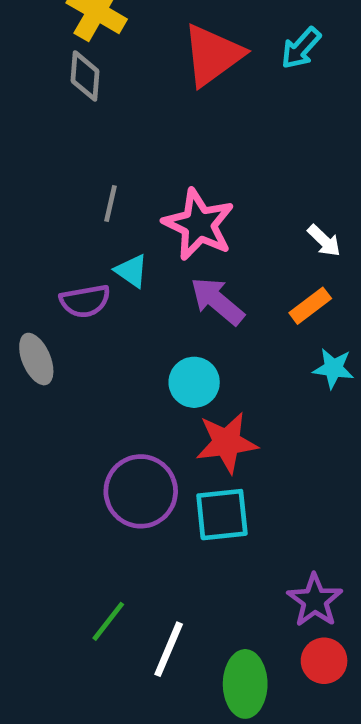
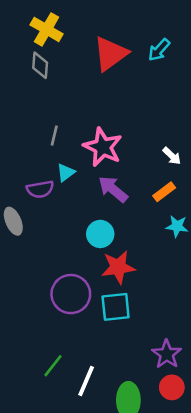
cyan triangle: (131, 271) -> (66, 173), turned 48

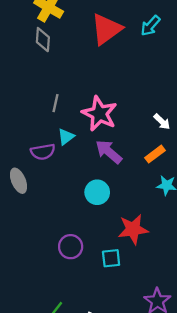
red star: (118, 267) -> (133, 229), moved
purple circle: (71, 294) -> (71, 247), size x0.7
cyan square: (116, 307) -> (111, 258), size x0.7

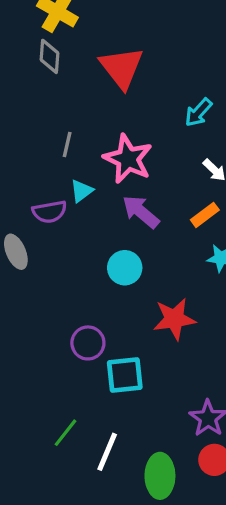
cyan arrow: (150, 26) -> (198, 112), moved
red triangle: (106, 29) -> (122, 68), moved, turned -32
cyan square: (111, 258) -> (125, 375), moved, size x1.4

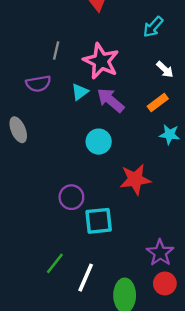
cyan triangle: (82, 191) -> (80, 92), moved
purple semicircle: (49, 212) -> (38, 84), moved

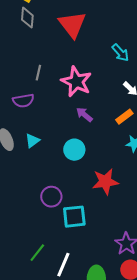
cyan arrow: (153, 27) -> (120, 53), turned -84
cyan triangle: (80, 92) -> (32, 141), moved
purple arrow: (110, 100) -> (84, 115), size x0.7

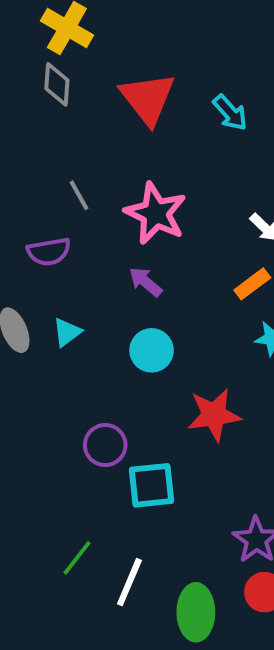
cyan arrow: (120, 53) -> (230, 113), moved
gray line: (38, 73) -> (79, 195), turned -42
purple arrow: (84, 115) -> (146, 282), moved

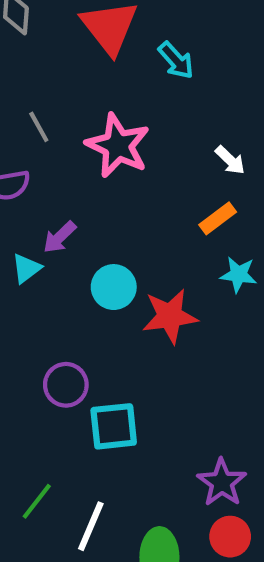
cyan arrow: (230, 113) -> (176, 60), moved
purple arrow: (146, 282) -> (60, 237), moved, turned -84
red star: (214, 415) -> (170, 316), moved

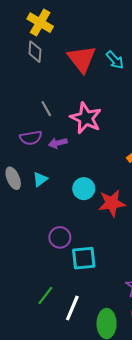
cyan arrow: (176, 60) -> (115, 60), moved
purple arrow: (60, 237) -> (58, 143), moved, turned 30

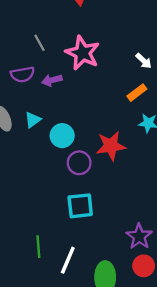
cyan circle: (84, 189) -> (62, 136), moved
purple circle: (60, 237) -> (79, 163), moved
green line: (45, 296) -> (38, 247), turned -42

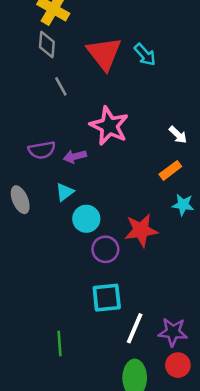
gray line: (39, 43) -> (61, 86), moved
cyan triangle: (33, 120) -> (65, 192), moved
purple star: (139, 236) -> (173, 332), turned -30
white line: (68, 260) -> (135, 328), moved

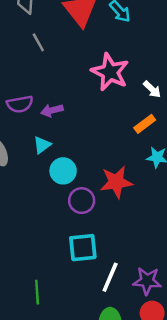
pink star: (109, 126) -> (110, 72), moved

